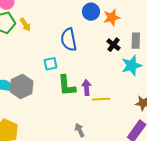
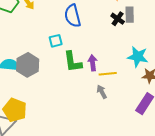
gray rectangle: (136, 41) -> (130, 15), moved
cyan star: (132, 65) -> (138, 57), moved, turned 30
gray arrow: (80, 130) -> (102, 92), moved

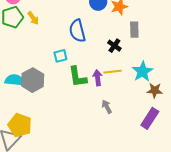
black cross: (118, 19) -> (114, 46), moved
cyan star: (138, 57) -> (143, 71), turned 30
yellow line: (108, 74) -> (113, 72), moved

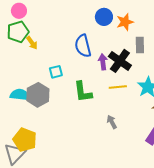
yellow arrow: (33, 18) -> (32, 43), moved
black cross: (114, 46) -> (120, 61), size x1.6
cyan square: (60, 56) -> (56, 72), moved
purple arrow: (98, 78) -> (103, 62), moved

